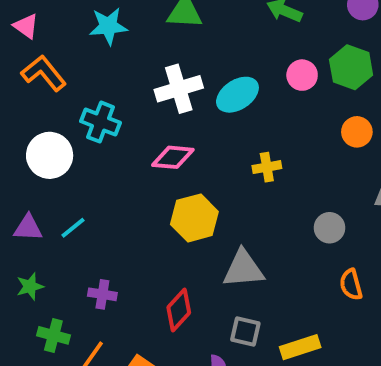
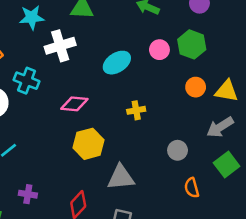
white cross: (179, 89) -> (60, 46), moved

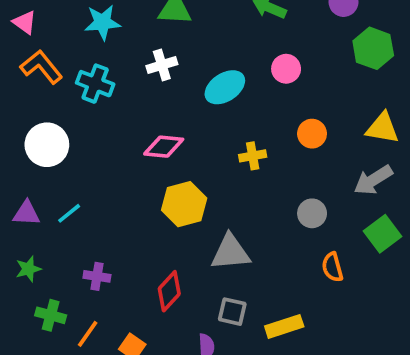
green hexagon: (192, 44) -> (373, 48), moved
white cross: (60, 46) -> (162, 65), moved, size x0.7
cyan cross: (27, 81) -> (95, 84), moved
orange circle: (196, 87) -> (312, 134), moved

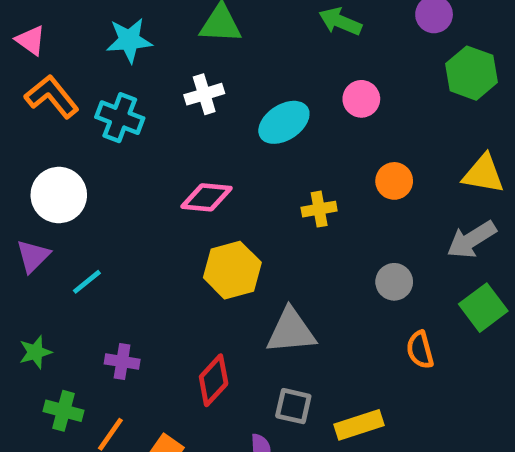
purple triangle: (27, 213) -> (33, 256), moved, turned -48

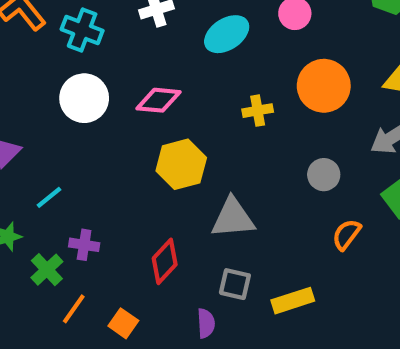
orange circle: (394, 181) -> (324, 86), size x1.6
white circle: (59, 195) -> (84, 98), moved
cyan line: (87, 282) -> (49, 197), moved
orange semicircle: (420, 350) -> (346, 235), turned 52
green cross: (63, 411) -> (47, 270), moved, turned 32

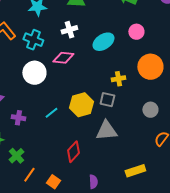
pink diamond: (158, 100) -> (63, 58), moved
cyan line: (49, 197) -> (51, 113), moved
purple cross: (84, 245) -> (18, 118), moved
gray square: (235, 284) -> (107, 100), moved

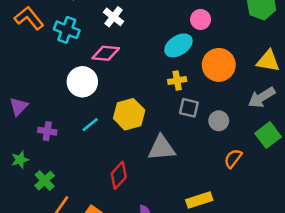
white cross: (69, 30) -> (114, 17), turned -35
cyan ellipse: (103, 42) -> (178, 45), moved
white circle: (34, 73) -> (82, 82), moved
gray square: (107, 100) -> (189, 108), moved

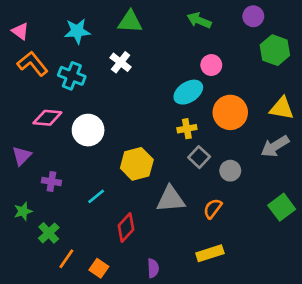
pink diamond: (106, 53) -> (47, 118), moved
gray square: (189, 108) -> (199, 157), turned 30
cyan line: (90, 125) -> (96, 196), moved
green square: (268, 135) -> (282, 207), moved
orange semicircle: (233, 158) -> (213, 209), moved

